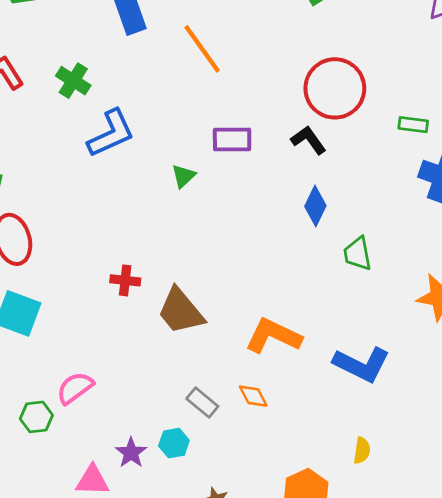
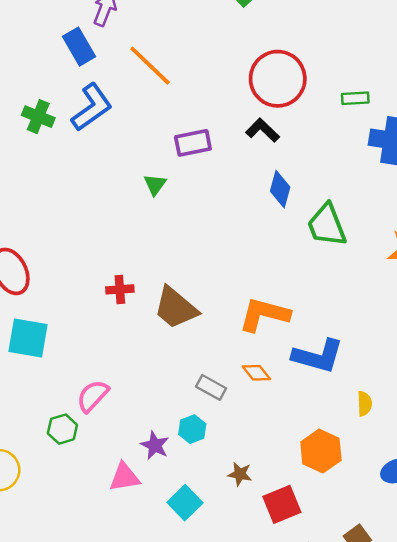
blue L-shape: (111, 133) -> (92, 107), moved
green trapezoid: (358, 254) -> (327, 225), size x1.4
blue L-shape: (362, 364) -> (318, 356), moved

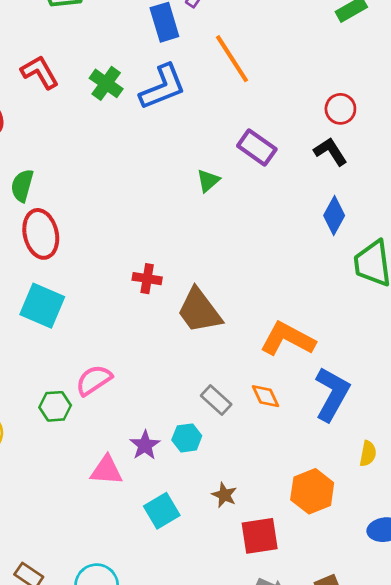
red circle: (278, 79) -> (340, 109), moved, size x0.5
purple rectangle: (193, 143) -> (257, 147), turned 33
blue L-shape: (318, 356) -> (332, 394), turned -90

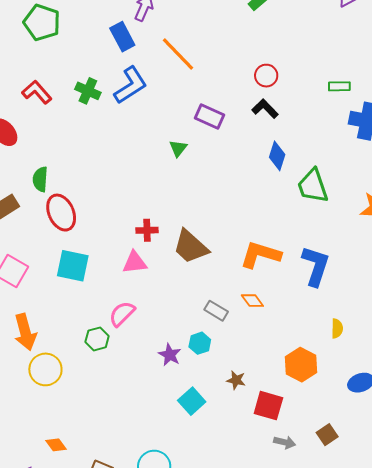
blue L-shape: (332, 394) -> (316, 266), moved
pink triangle: (106, 470) -> (135, 262), moved
red square: (260, 536) -> (268, 406), turned 36

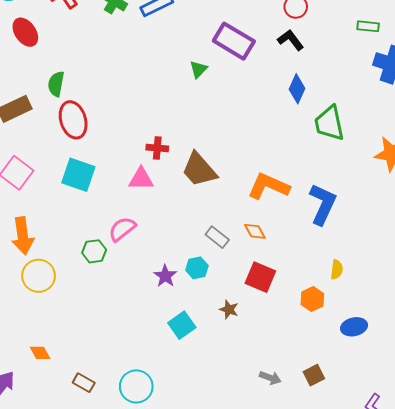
purple rectangle: (209, 117) -> (234, 41), size x1.4
orange hexagon: (301, 365) -> (312, 299), moved, size x0.7
red square: (268, 406) -> (260, 277), moved

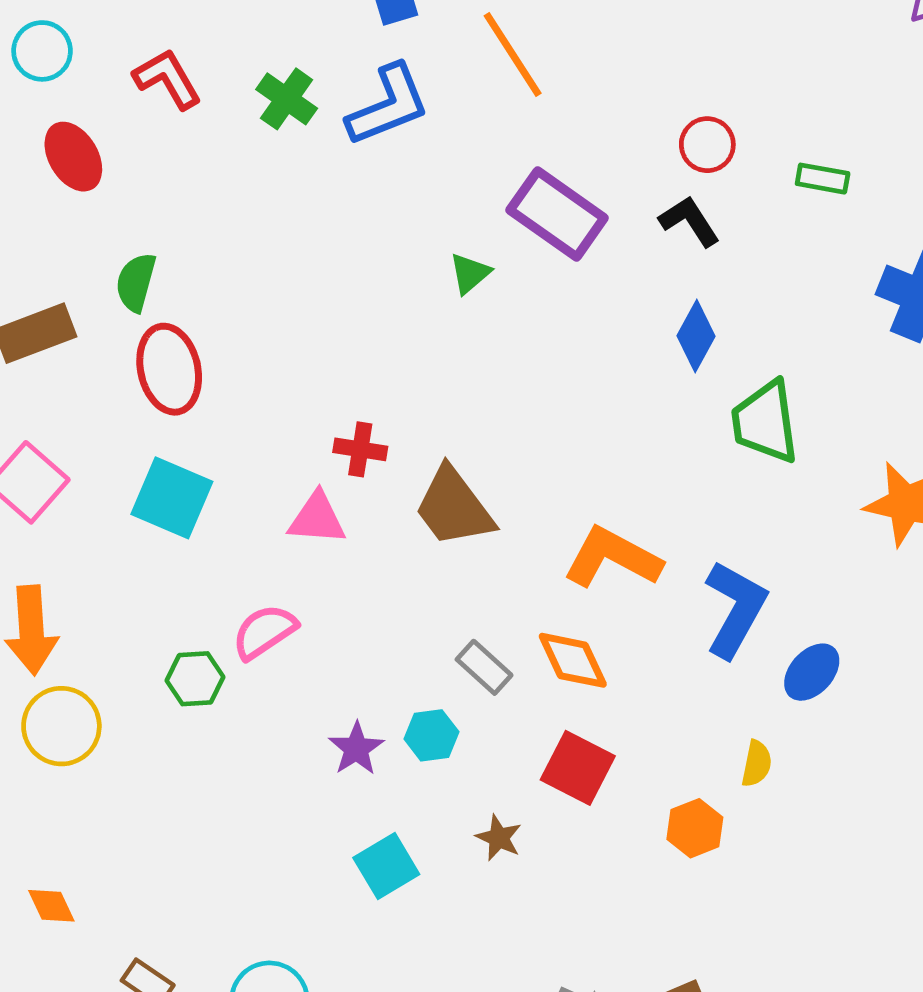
green rectangle: (368, 26) -> (823, 179), moved
orange diamond: (255, 231) -> (573, 660), size x1.4
blue ellipse: (354, 327) -> (812, 672), moved, turned -40

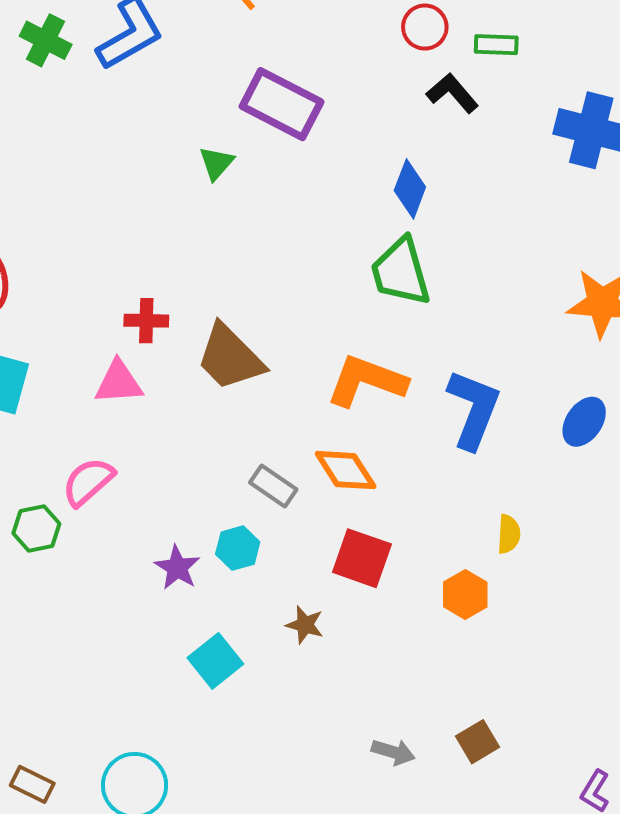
red circle: (707, 145) -> (425, 27), moved
black L-shape: (689, 221) -> (452, 93), moved
green trapezoid: (765, 422) -> (401, 272), moved
blue ellipse: (812, 672) -> (584, 422), moved

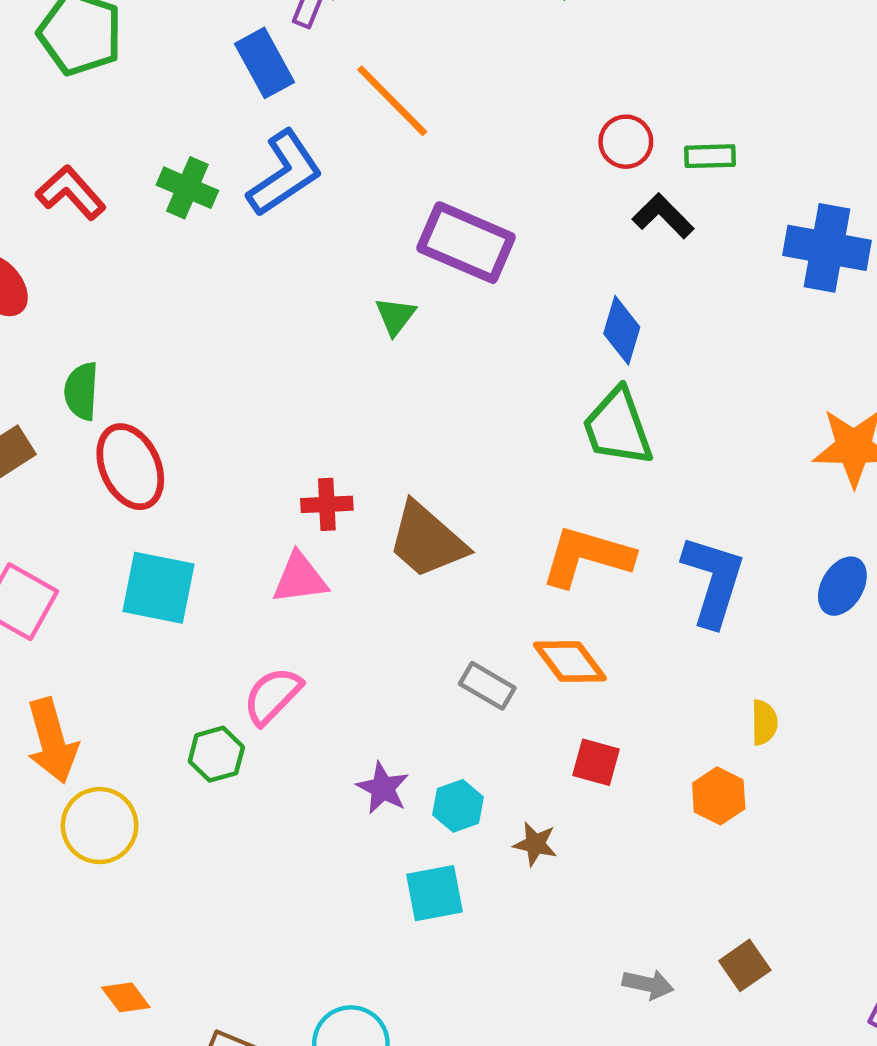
cyan hexagon: (238, 548) -> (458, 806), moved
red square: (362, 558) -> (596, 762), size x0.7
cyan square: (215, 661) -> (435, 893), turned 32

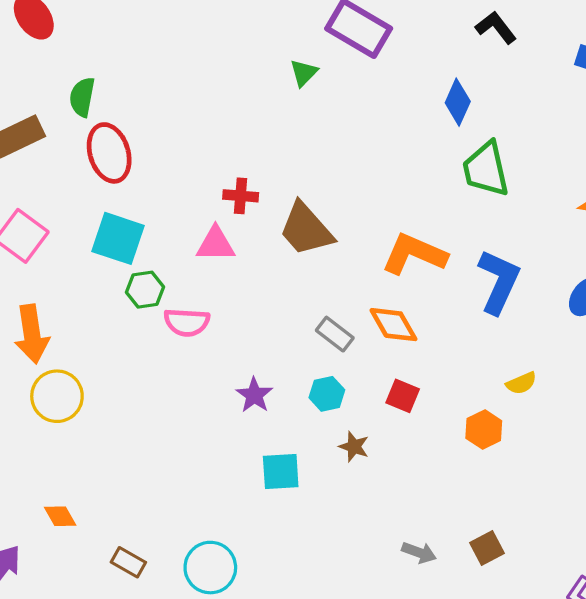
green trapezoid: (618, 427) -> (486, 169), moved
pink semicircle: (273, 696) -> (187, 322), turned -138
yellow semicircle: (764, 722) -> (521, 383), turned 60
green hexagon: (216, 754) -> (145, 290), moved
cyan hexagon: (458, 806) -> (327, 394), moved

